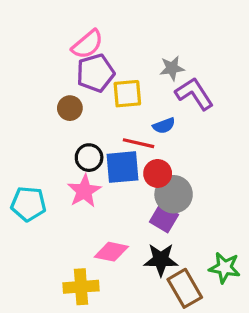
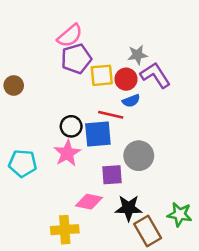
brown circle: (70, 108) -> (14, 85), moved
red circle: (158, 173) -> (126, 79), moved
purple square: (164, 218) -> (112, 175), moved, turned -35

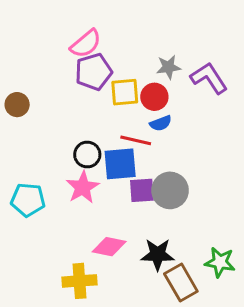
purple L-shape: (155, 75) -> (209, 78), moved
purple square: (112, 175) -> (142, 190), moved

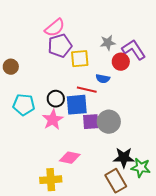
red circle: (154, 97) -> (121, 62), moved
blue semicircle: (161, 123) -> (103, 79), turned 32
cyan pentagon: (28, 200) -> (24, 105), moved
black star: (158, 254) -> (124, 158), moved

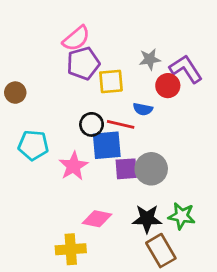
black circle: (56, 99) -> (92, 124), moved
black star: (124, 158) -> (147, 219), moved
green star: (141, 168) -> (182, 216), moved

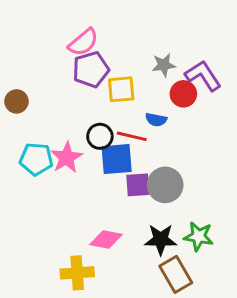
pink star: (73, 166) -> (67, 158), moved

